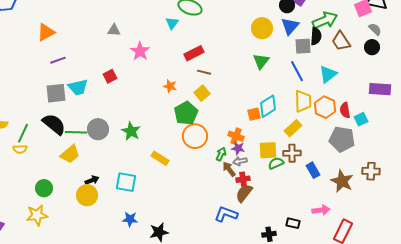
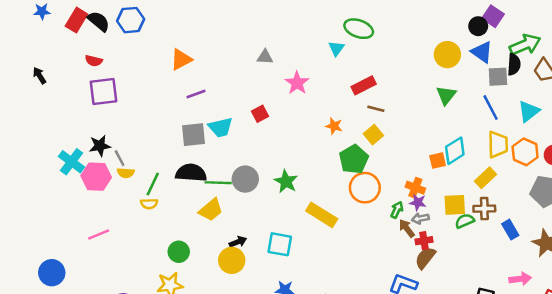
blue triangle: (290, 26) -> (482, 52), turned -36
black semicircle: (54, 124) -> (191, 173), turned -35
yellow rectangle: (160, 158) -> (322, 215), size x1.4

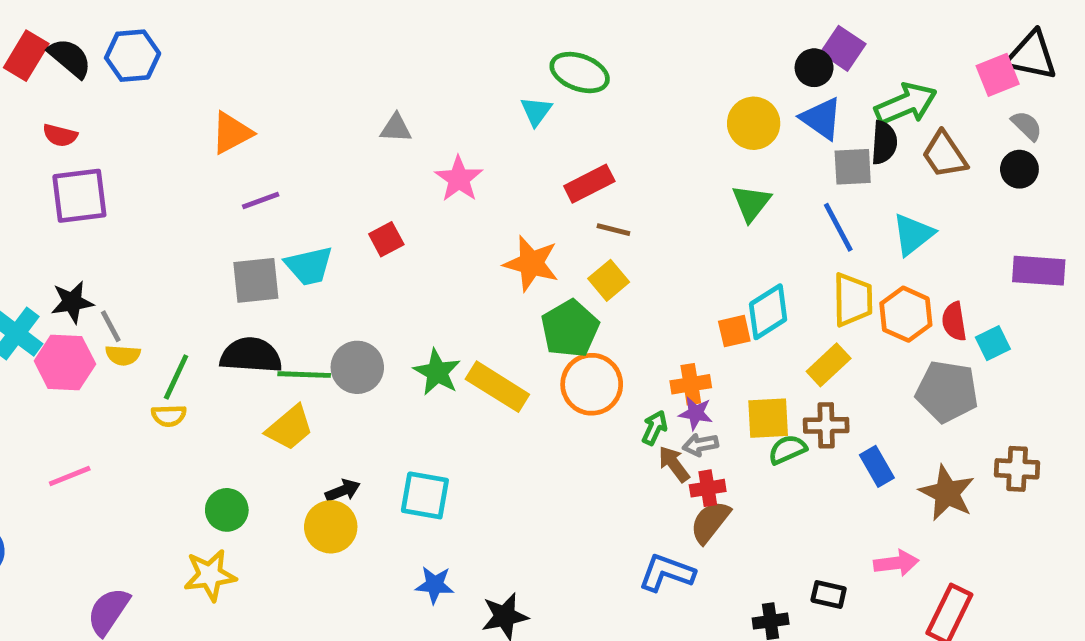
orange star: (334, 126) -> (531, 263), size x1.6
orange cross: (415, 188) -> (691, 384), turned -30
yellow rectangle: (322, 215) -> (497, 387), moved

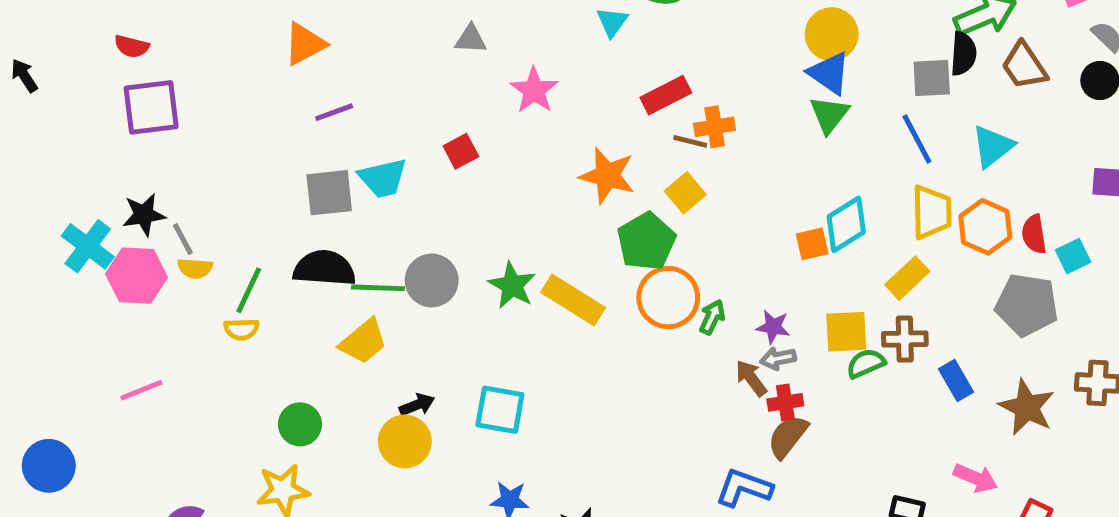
blue triangle: (821, 118) -> (829, 73), moved
orange cross: (691, 384) -> (715, 127), moved
green arrow: (655, 428) -> (712, 317), moved
pink arrow: (896, 563) -> (976, 478), turned 30

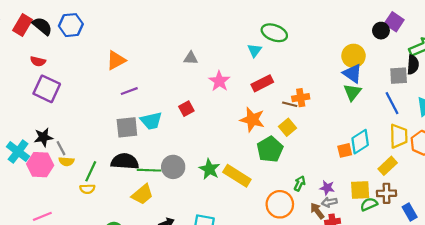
red rectangle: (666, 95) -> (262, 83), moved
purple square: (151, 107) -> (47, 89), turned 32
orange circle: (668, 298) -> (280, 204), moved

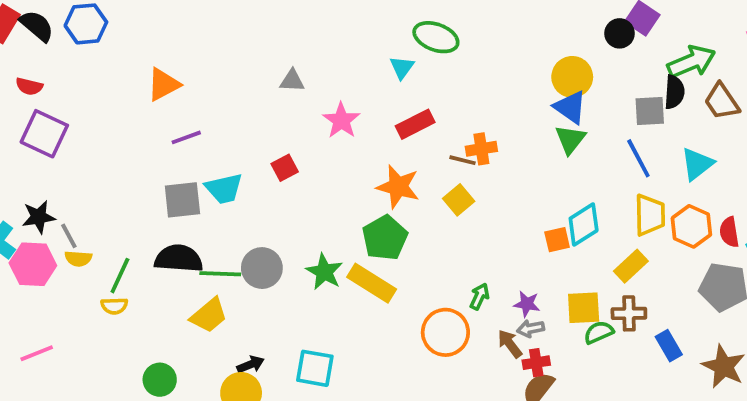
green pentagon: (270, 149) -> (385, 238), moved

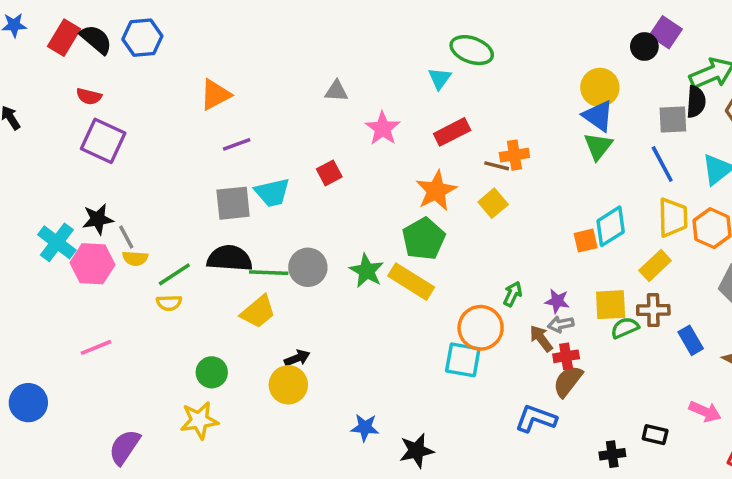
orange star: (398, 187) -> (436, 191), turned 30
green line: (120, 276) -> (174, 274), turned 32
cyan square: (315, 368) -> (463, 360), moved

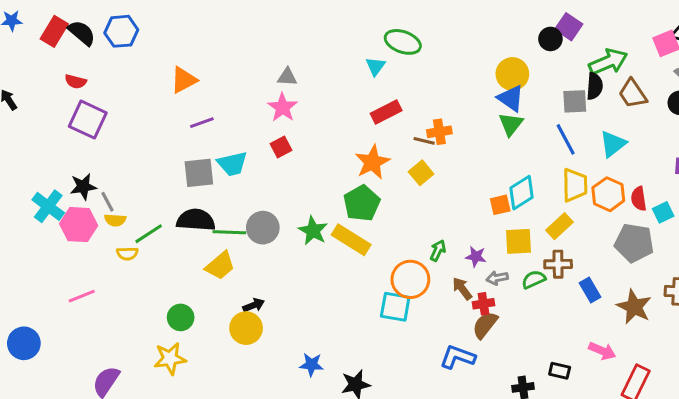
pink star: (383, 128) -> (283, 107), moved
yellow semicircle: (169, 303) -> (127, 254), moved
yellow square: (611, 305) -> (518, 241), moved
gray arrow: (561, 324) -> (497, 278), moved

